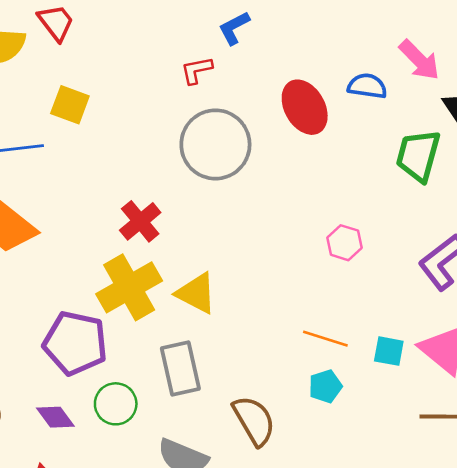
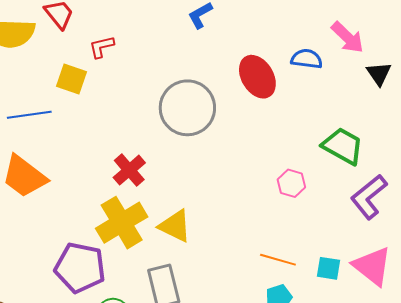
red L-shape: (197, 70) -> (102, 47), moved
green trapezoid: (418, 156) -> (343, 146), moved, turned 105

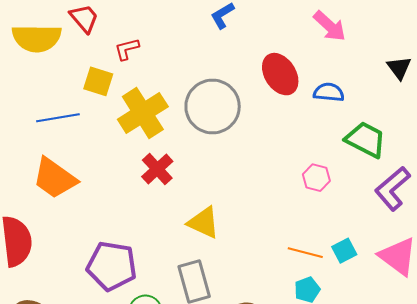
pink arrow: (347, 37) -> (330, 26), moved
blue semicircle: (307, 59) -> (329, 92), moved
yellow cross: (122, 223) -> (143, 113), moved
cyan square: (328, 268) -> (344, 251), moved, turned -35

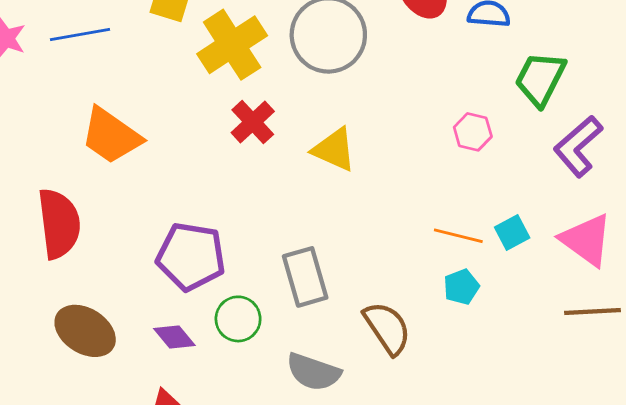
blue line: (58, 118) -> (80, 34), moved
green trapezoid: (366, 140) -> (540, 79), turned -90
yellow triangle: (204, 223) -> (334, 150), moved

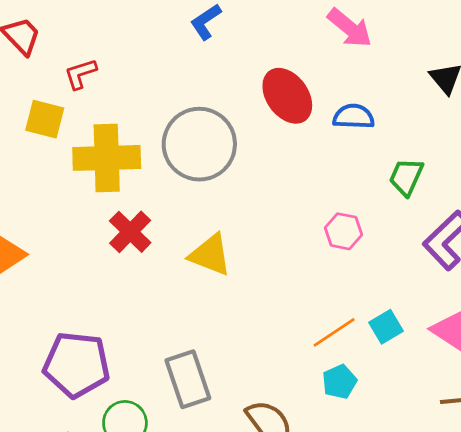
yellow cross: (232, 45) -> (107, 158), turned 34
green trapezoid: (540, 79) -> (406, 177), size x0.7
orange line: (458, 236) -> (334, 332), turned -45

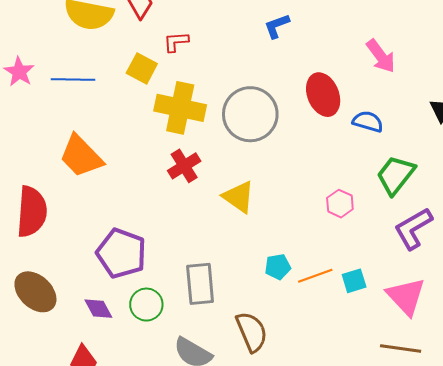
green trapezoid: (406, 177) -> (396, 175), size x1.4
cyan pentagon: (339, 382) -> (278, 267), moved

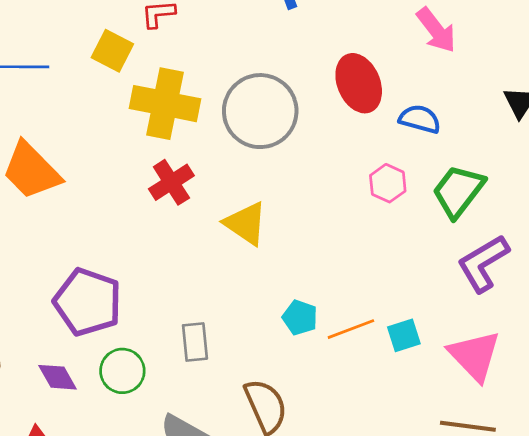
pink hexagon: (340, 204) -> (388, 183), moved
cyan pentagon: (278, 267) -> (300, 318), turned 30
gray rectangle: (200, 284) -> (195, 342), size x0.7

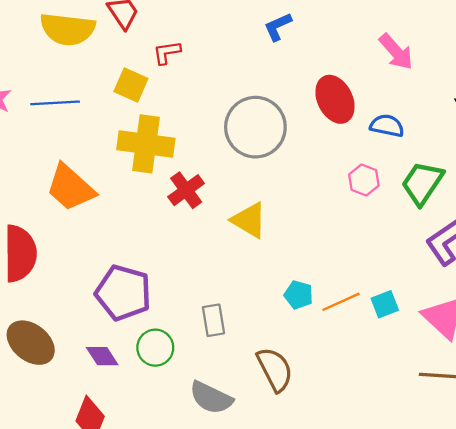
yellow cross: (165, 104) -> (146, 144), moved

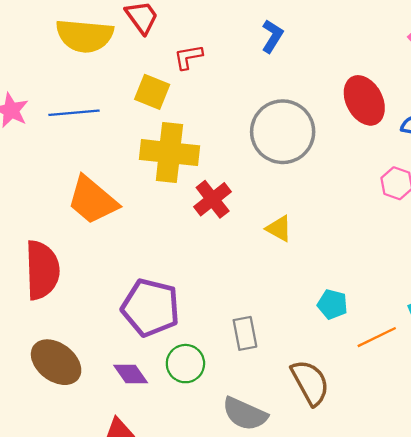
blue L-shape: (278, 27) -> (272, 36), moved, turned 148
yellow triangle: (249, 220) -> (279, 229), size x0.7
orange line: (341, 302) -> (377, 337), moved

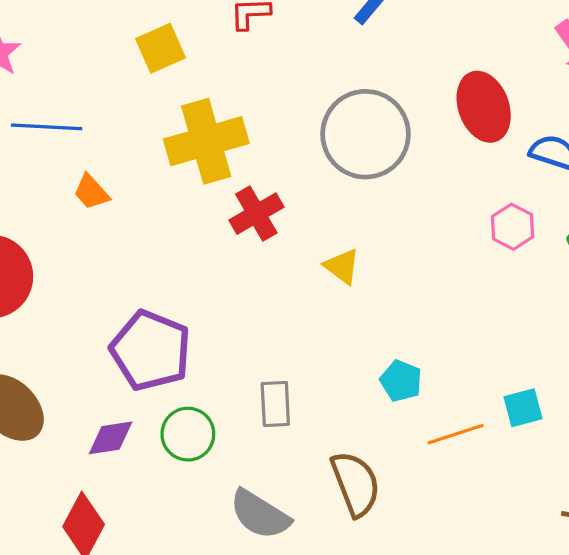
yellow square: (152, 92) -> (160, 48), moved, turned 36
blue line: (74, 113) -> (47, 127), moved
yellow cross: (169, 153) -> (206, 141), turned -30
orange trapezoid: (92, 200) -> (91, 192), size x0.5
purple diamond: (131, 374) -> (111, 438), turned -72

